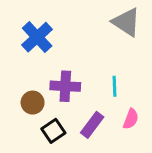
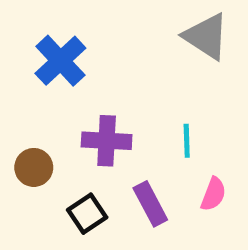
brown circle: (33, 103) -> (34, 167), moved
purple rectangle: (92, 125) -> (150, 204), turned -65

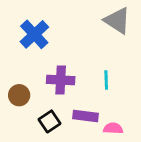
pink semicircle: (213, 194) -> (113, 128), moved, turned -108
purple rectangle: (150, 204) -> (85, 116), turned -55

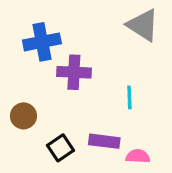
blue cross: (34, 34) -> (42, 42), turned 32
purple cross: (61, 80) -> (74, 72), moved

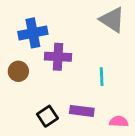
brown circle: (23, 116) -> (18, 71), moved
pink semicircle: (138, 156) -> (119, 122), moved

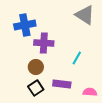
brown circle: (18, 71) -> (36, 67), moved
cyan line: (102, 77) -> (77, 58), turned 32

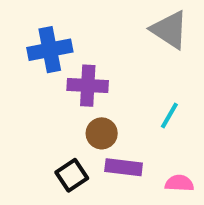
cyan line: (77, 58) -> (169, 115), moved
brown circle: (36, 67) -> (102, 133), moved

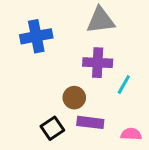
gray triangle: (169, 30) -> (101, 20), moved, turned -40
purple cross: (88, 86) -> (98, 63), moved

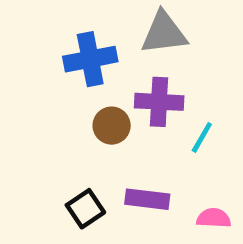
blue cross: (36, 36) -> (90, 59), moved
brown circle: (74, 98) -> (112, 126), moved

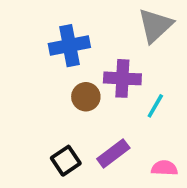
gray triangle: (164, 33) -> (155, 25), moved, turned -36
purple rectangle: (147, 199) -> (113, 153), turned -44

